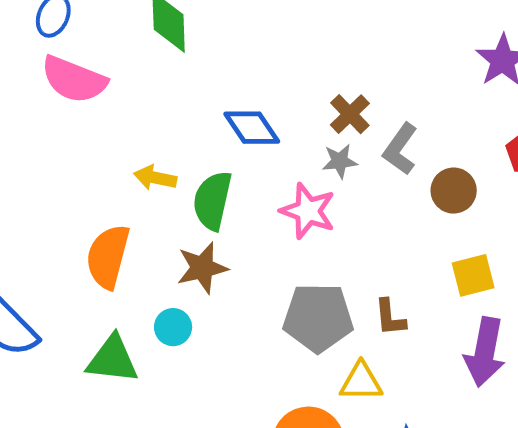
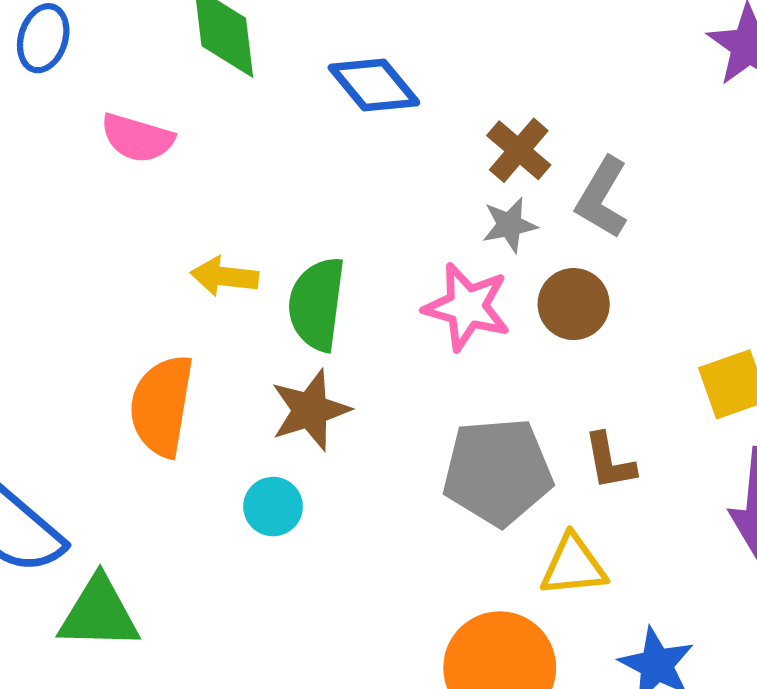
pink semicircle: (74, 79) -> (137, 138), moved, size x0.7
blue diamond: (252, 128) -> (374, 85), moved
brown circle: (454, 191) -> (574, 304), moved
green triangle: (113, 359) -> (99, 613), moved

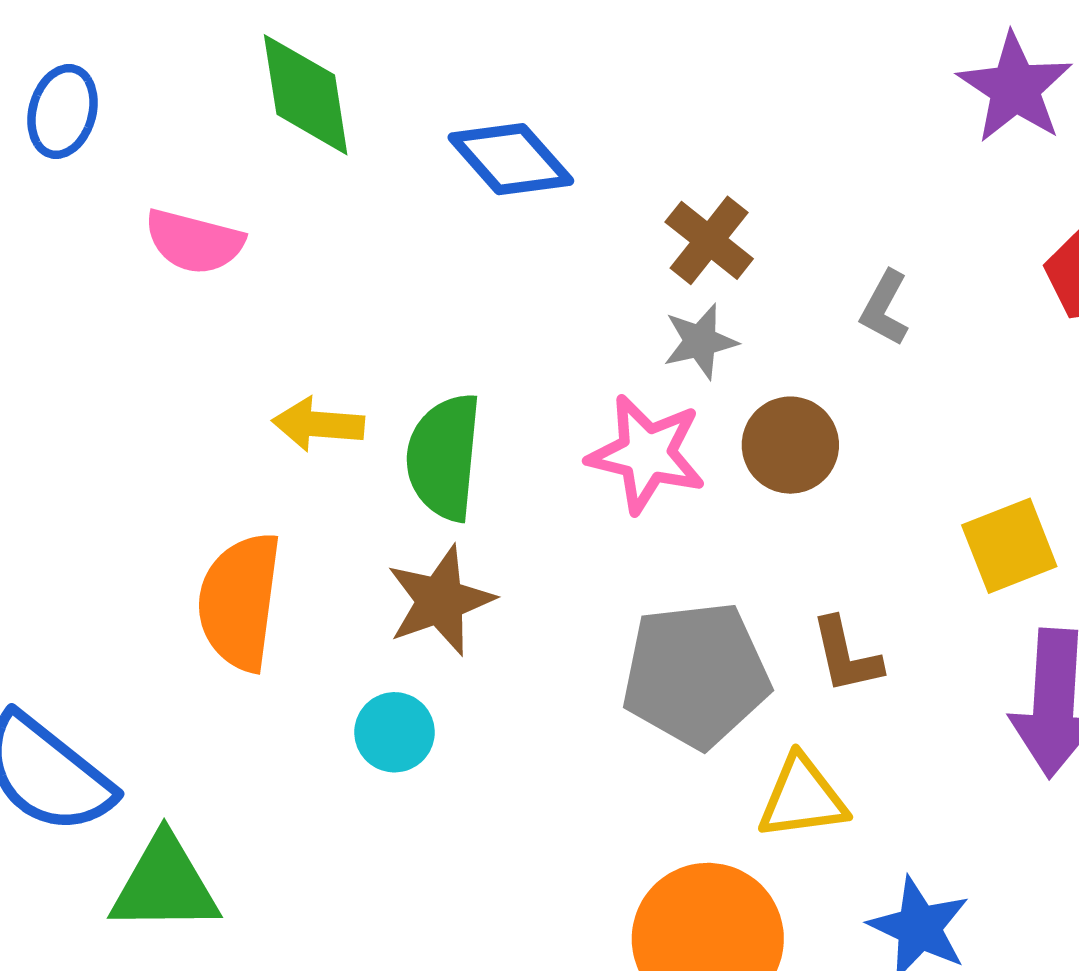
gray L-shape: (602, 198) -> (885, 308), moved, size x0.7

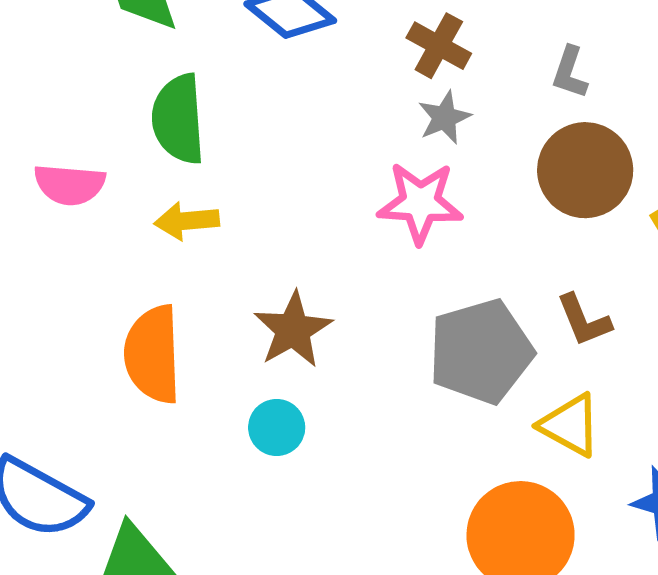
pink semicircle: (194, 242) -> (70, 185), moved
brown circle: (790, 445) -> (585, 170), moved, size x1.4
green semicircle: (444, 457) -> (178, 119), moved
yellow triangle: (802, 798) -> (570, 425), turned 46

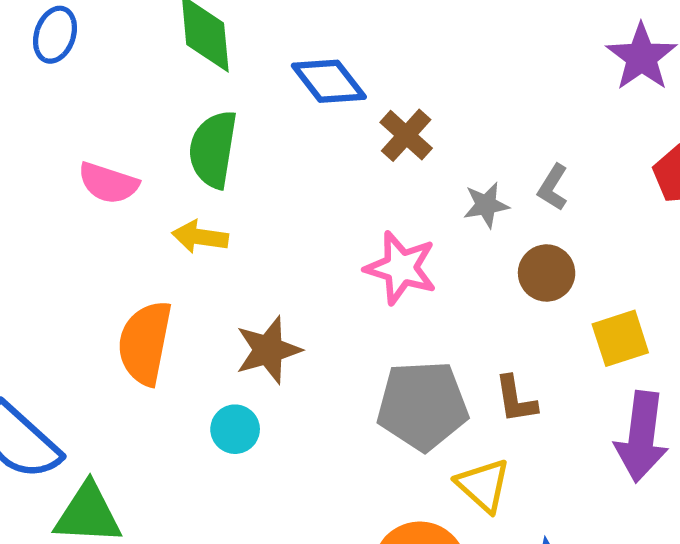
brown cross: (439, 46) -> (406, 135), moved
gray star: (444, 118) -> (486, 205), moved
brown circle: (585, 170) -> (547, 273), size x0.7

